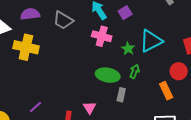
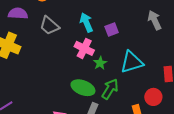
green star: (128, 49) -> (100, 63), moved
green arrow: (135, 71) -> (110, 89), size x1.5

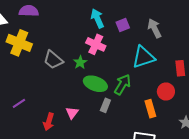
gray arrow: (155, 20) -> (155, 28), moved
gray trapezoid: (49, 26) -> (53, 60), moved
green star: (100, 63) -> (80, 62), moved

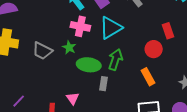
cyan triangle: (143, 57) -> (111, 28), moved
red circle: (166, 91) -> (154, 49), moved

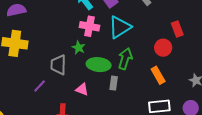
gray trapezoid: (42, 51) -> (58, 65), moved, turned 65
pink triangle: (73, 98) -> (82, 89), moved, turned -32
purple line: (19, 101) -> (40, 86), moved

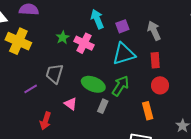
pink cross: (89, 26) -> (84, 43), moved
red rectangle: (177, 29) -> (155, 60), moved
green star: (79, 48) -> (63, 38), moved

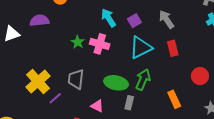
yellow cross: (18, 41) -> (38, 81), moved, turned 35
red circle: (160, 85) -> (200, 76), moved

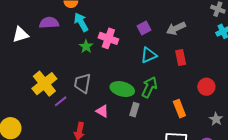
cyan arrow: (108, 18) -> (81, 22), moved
gray arrow: (166, 19) -> (176, 28), turned -84
pink cross: (100, 44) -> (108, 38), moved
cyan triangle: (141, 48) -> (149, 55), size x0.7

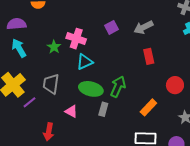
cyan arrow: (81, 22) -> (19, 48), moved
cyan triangle: (149, 55) -> (85, 62), moved
orange rectangle: (179, 109) -> (148, 107), turned 66

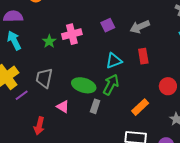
pink cross: (76, 39) -> (72, 34), turned -36
cyan triangle: (85, 62) -> (114, 61), moved

